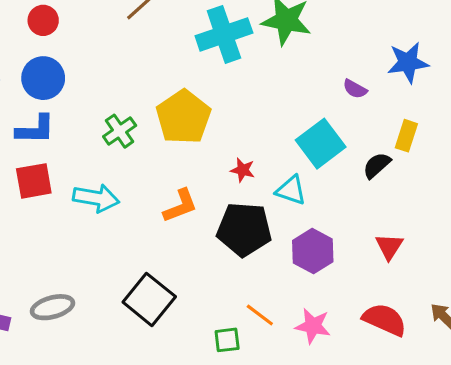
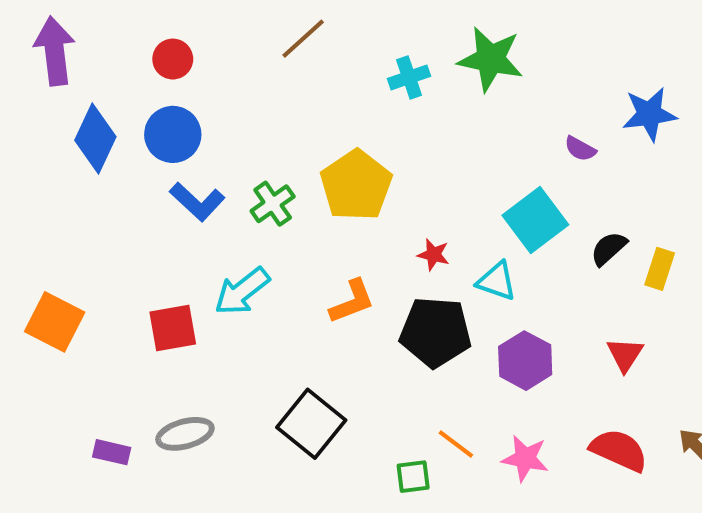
cyan cross: (224, 34) -> (409, 77), size x0.6
blue L-shape: (35, 130) -> (197, 202), moved, turned 42
yellow rectangle: (406, 136) -> (660, 269), moved
red square: (34, 181) -> (173, 328), moved
cyan arrow: (96, 198) -> (242, 291), turned 132

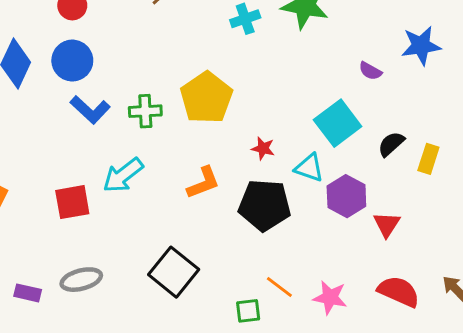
green cross: (273, 204) -> (145, 111), turned 32
red triangle: (625, 354) -> (387, 224), moved
purple hexagon: (525, 361) -> (346, 196), moved

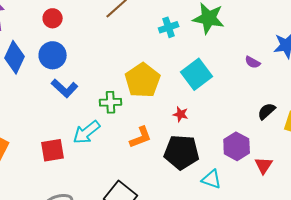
green cross: (145, 111) -> (111, 102), moved
cyan square: (338, 123) -> (197, 74), moved
cyan triangle: (309, 168) -> (212, 179), moved

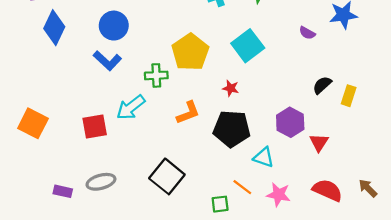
blue circle: (53, 55) -> (114, 26), moved

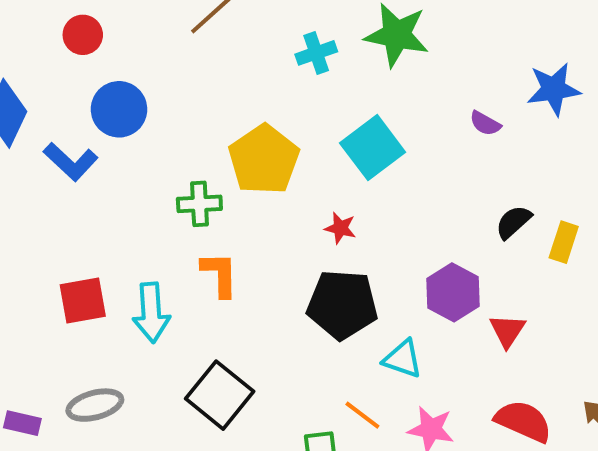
blue L-shape: (107, 61) -> (71, 162), moved
cyan arrow: (131, 107) -> (151, 313), moved, turned -56
orange L-shape: (188, 113) -> (220, 274), moved, turned -70

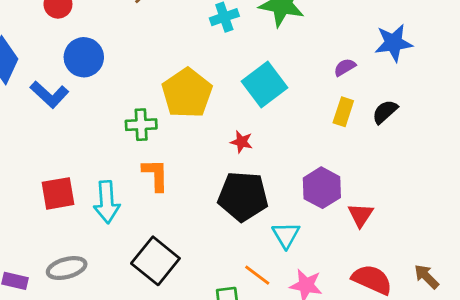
purple semicircle: (485, 123) -> (345, 67), turned 120
black semicircle: (513, 222) -> (385, 112), moved
yellow rectangle: (564, 242) -> (343, 112), moved
cyan triangle: (403, 359) -> (286, 235), turned 40

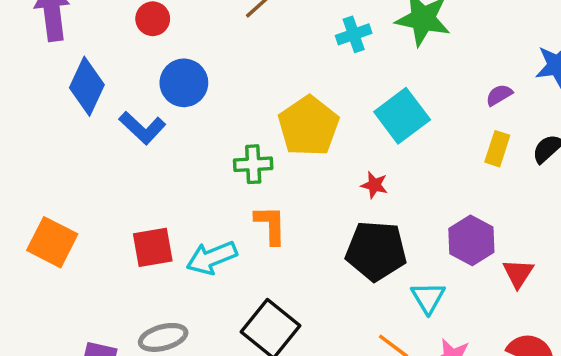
cyan arrow: (107, 202) -> (212, 258), turned 72

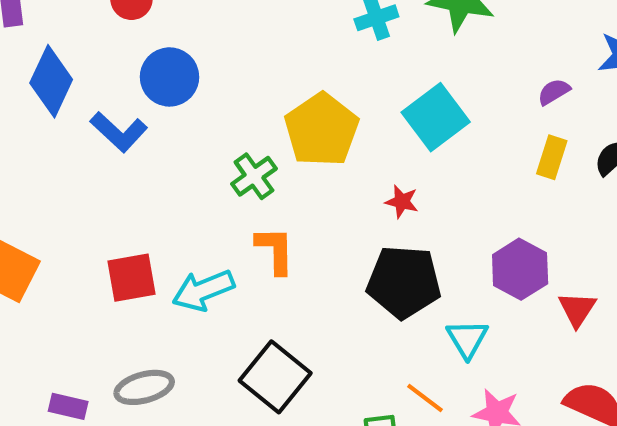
green cross: (253, 164) -> (254, 176), turned -33

